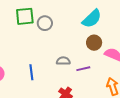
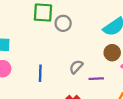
gray semicircle: (63, 61) -> (76, 67), turned -56

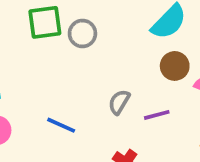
blue line: (40, 73) -> (61, 125), turned -56

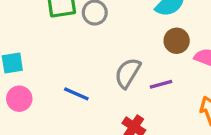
gray semicircle: (119, 102) -> (128, 73), size x1.4

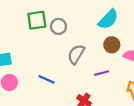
gray semicircle: (128, 73) -> (76, 54), moved

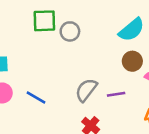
gray semicircle: (76, 54) -> (86, 90), moved
blue line: (47, 79) -> (36, 98), moved

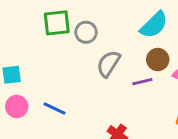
gray semicircle: (86, 90) -> (109, 64), moved
purple line: (116, 94) -> (142, 82), moved

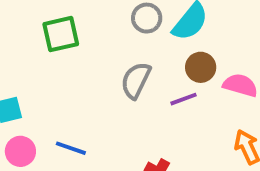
gray circle: (86, 32) -> (147, 18), moved

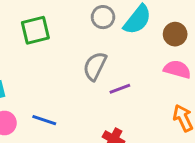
brown circle: (201, 67) -> (175, 34), moved
purple line: (183, 99) -> (120, 89), moved

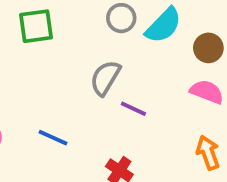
purple line: (120, 89) -> (133, 109), turned 40
blue line: (44, 120) -> (53, 138), moved

